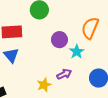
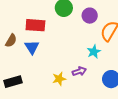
purple circle: (59, 40) -> (90, 16), moved

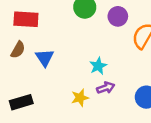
red rectangle: (35, 25) -> (26, 19), moved
cyan star: (94, 52) -> (98, 66), moved

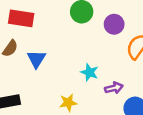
cyan star: (98, 66) -> (90, 72), turned -30
purple arrow: (106, 88) -> (114, 88), moved

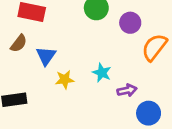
yellow star: (68, 103) -> (65, 80), moved

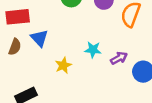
blue triangle: (46, 56) -> (39, 38), moved

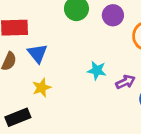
yellow star: (63, 65) -> (42, 88), moved

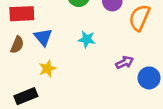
cyan star: (97, 71) -> (87, 39), moved

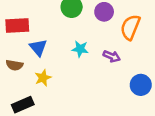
brown semicircle: (17, 45) -> (14, 65), moved, turned 77
purple arrow: (125, 62) -> (112, 56), moved, turned 49

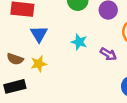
brown semicircle: (14, 65) -> (15, 59), moved

